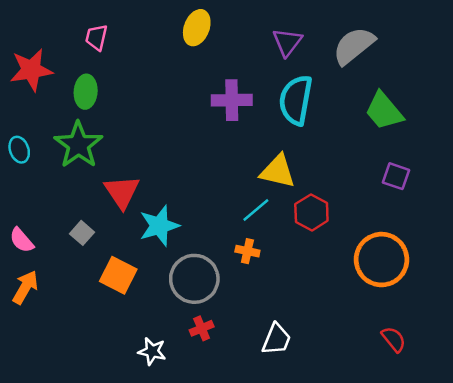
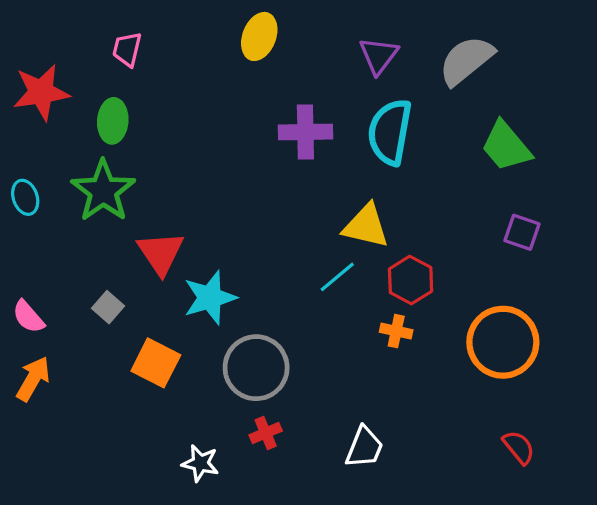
orange cross: (247, 251) -> (396, 331), moved

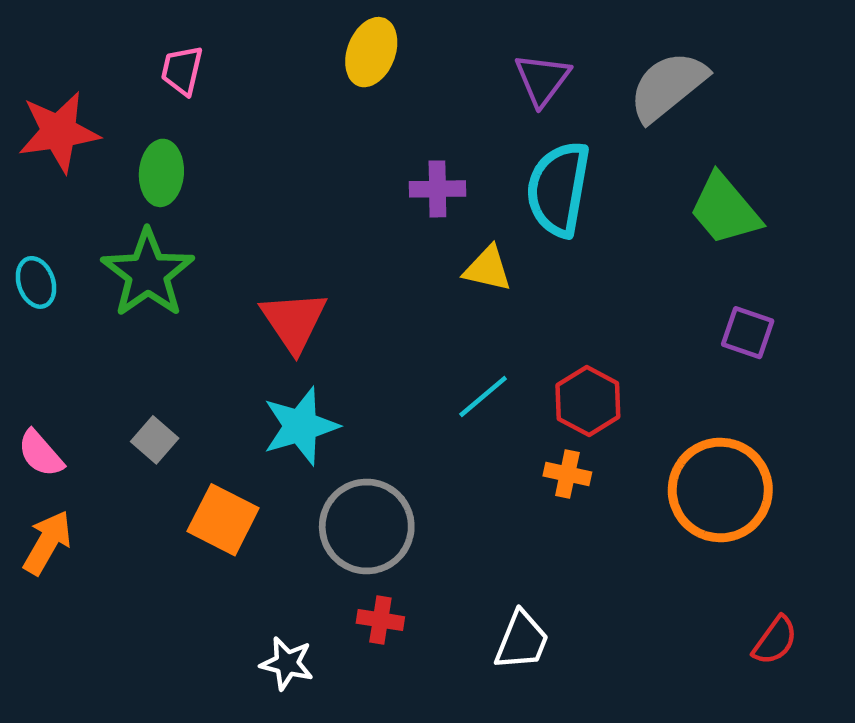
purple cross: (305, 132) -> (437, 189), size x0.7
yellow triangle: (366, 226) -> (488, 269), moved, size x0.7
red triangle: (161, 253) -> (294, 321), moved
red cross: (266, 433) -> (380, 620), turned 32
red semicircle: (519, 447) -> (775, 641), moved, turned 75

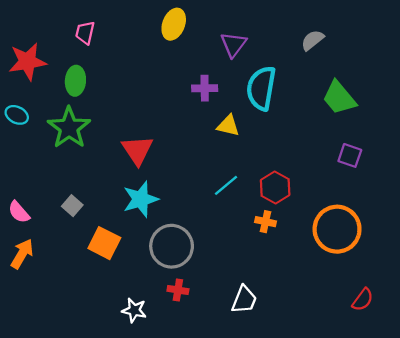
purple triangle: (542, 79) -> (233, 44), moved
gray semicircle: (668, 86) -> (312, 40), size x0.6
cyan ellipse: (36, 282) -> (17, 115), moved, turned -45

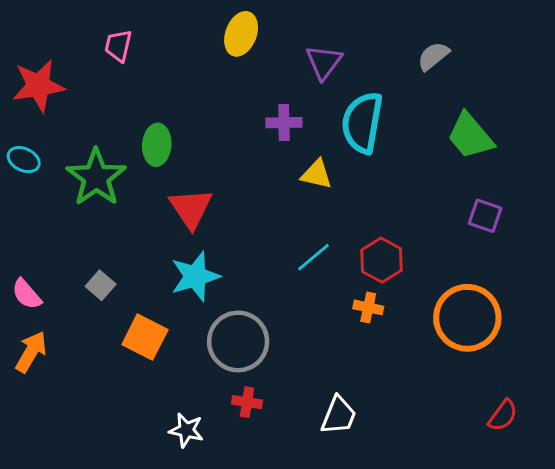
green ellipse: (75, 81) -> (157, 145), moved

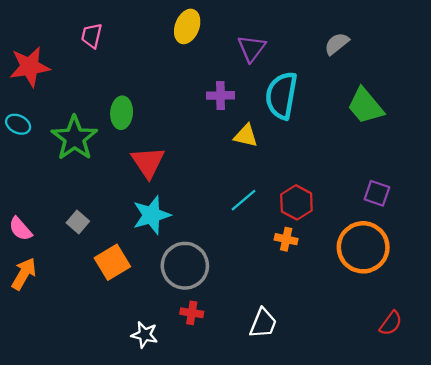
purple square: (485, 216) -> (377, 193), moved
orange square: (145, 337) -> (112, 262), turned 32

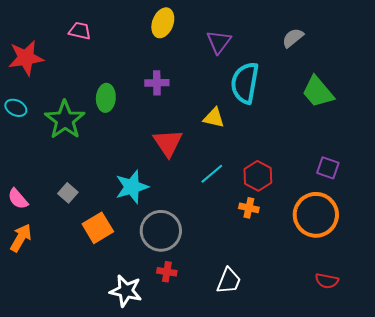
pink trapezoid: (92, 36) -> (80, 31), turned 90
purple cross: (221, 95) -> (157, 83), moved
red triangle: (148, 162) -> (168, 143), moved
red semicircle: (391, 323) -> (327, 281), moved, turned 65
white star: (145, 335) -> (126, 291), size x1.4

